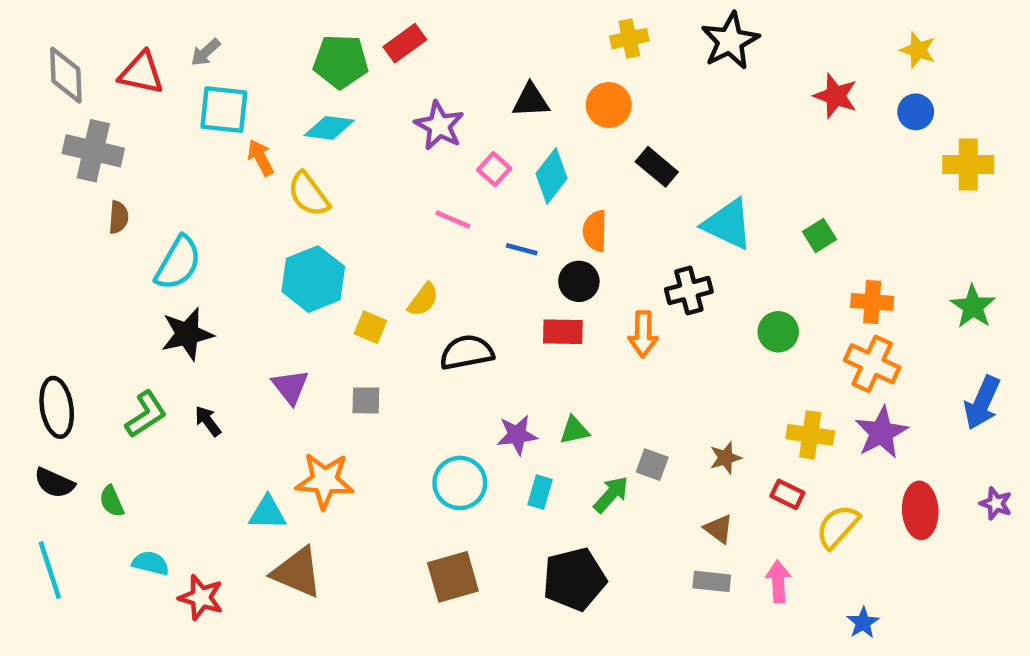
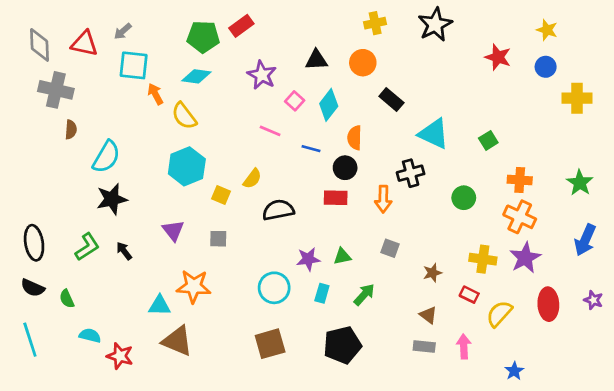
gray square: (652, 465) -> (390, 248), moved

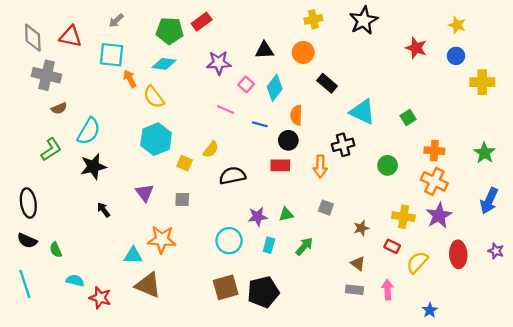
gray arrow: (123, 31) -> (116, 21), moved
purple star: (262, 75) -> (219, 63), turned -30
brown semicircle: (71, 130) -> (59, 108), turned 63
green L-shape: (87, 247) -> (51, 149), moved
black pentagon: (342, 345) -> (263, 292), moved

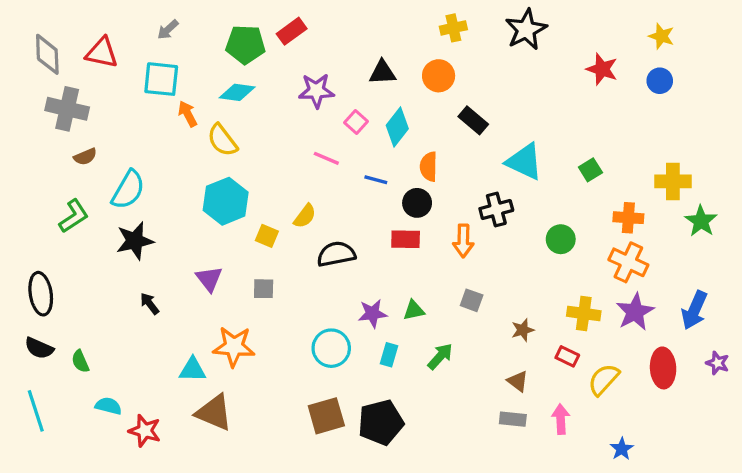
yellow cross: (482, 82) -> (673, 181), moved
blue arrow: (489, 201) -> (694, 310), moved

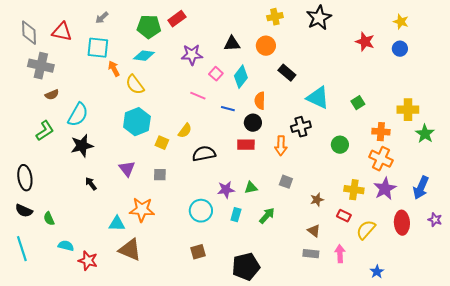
brown square: (326, 416) -> (198, 252), size x0.7
black pentagon: (381, 422) -> (246, 267), moved

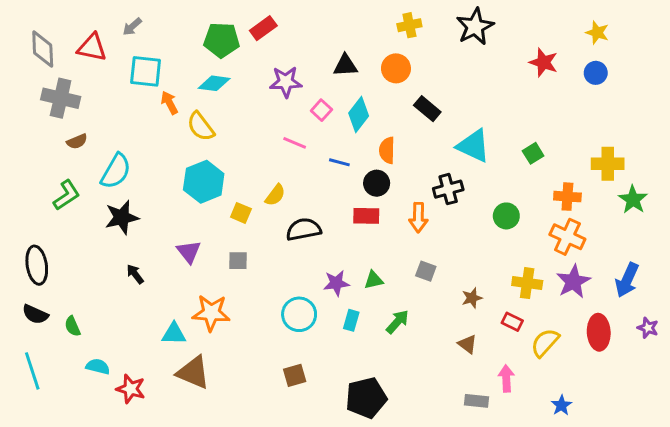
gray arrow: (102, 18) -> (132, 27), moved
gray rectangle: (311, 254) -> (476, 401), moved

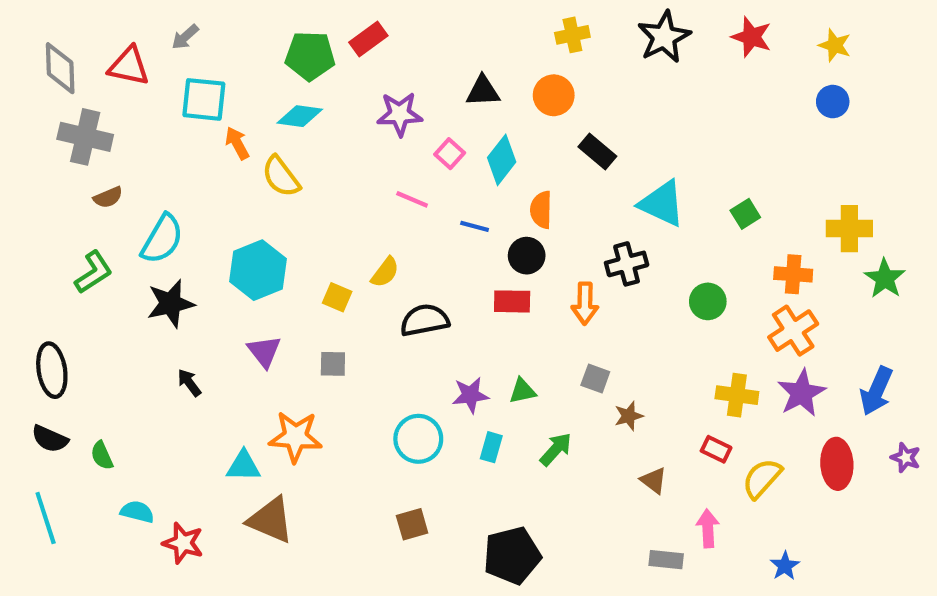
red star: (544, 62) -> (752, 37), moved
cyan hexagon: (204, 182) -> (258, 270), moved
orange cross: (567, 237) -> (793, 331), turned 32
brown star: (472, 298) -> (629, 416), moved

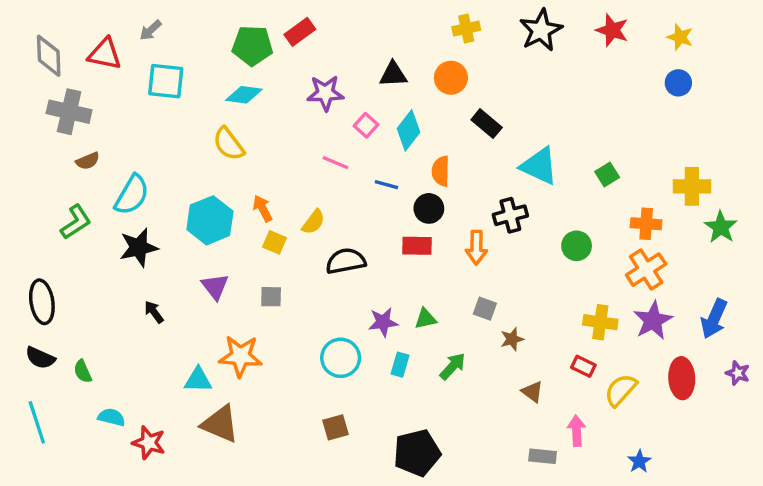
orange arrow: (237, 143) -> (263, 208), moved

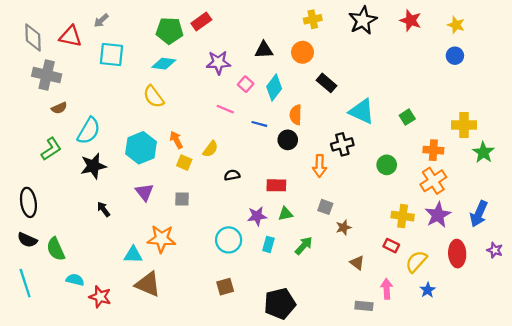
red rectangle: (417, 246) -> (276, 185), moved
black semicircle: (346, 261) -> (232, 175), size x0.6
green semicircle: (83, 371) -> (56, 249), size x1.5
blue star: (639, 461) -> (428, 290), moved

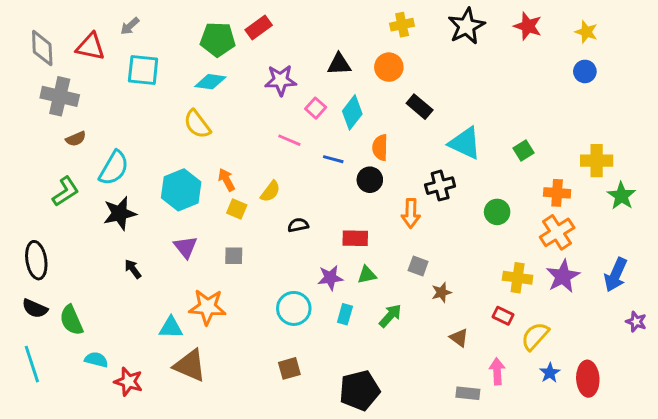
red ellipse: (457, 254) -> (588, 379), moved

